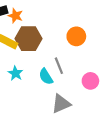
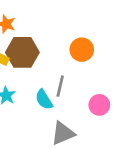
gray line: (59, 66) -> (60, 86), turned 35

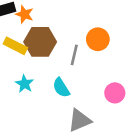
gray line: (60, 86) -> (74, 55), moved

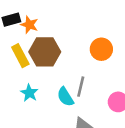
yellow rectangle: (15, 46) -> (20, 56), turned 35
gray line: (74, 55) -> (81, 87), moved

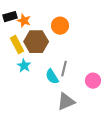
orange circle: (101, 49) -> (60, 26), moved
cyan star: (29, 93) -> (24, 66), moved

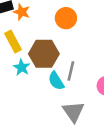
brown hexagon: (36, 42) -> (44, 54), moved
gray triangle: (66, 102) -> (73, 112), turned -42

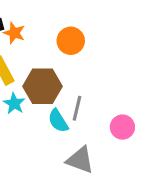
gray triangle: (73, 112) -> (80, 160), turned -35

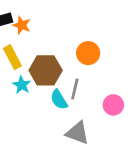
orange circle: (71, 41) -> (88, 53), moved

